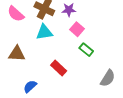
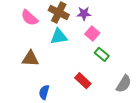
red rectangle: (59, 68) -> (83, 81), moved
blue semicircle: (30, 86) -> (44, 92), turned -32

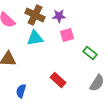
pink square: (92, 33) -> (67, 35), turned 32
green rectangle: (102, 54) -> (90, 53), moved

